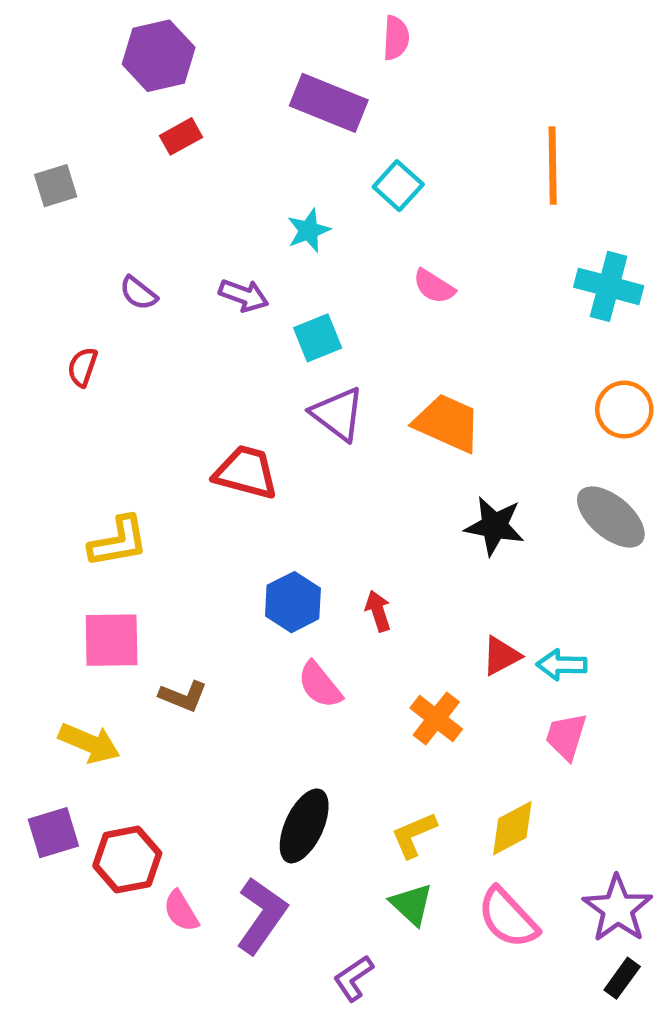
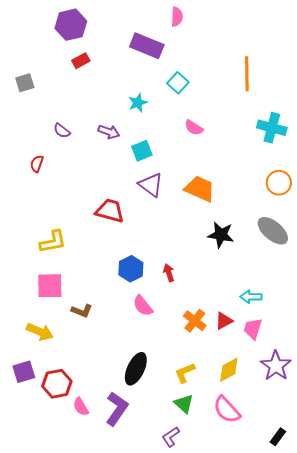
red triangle: (501, 656) -> (224, 321), moved
purple star: (618, 909) -> (276, 366), moved
purple L-shape: (353, 978) -> (171, 437), moved

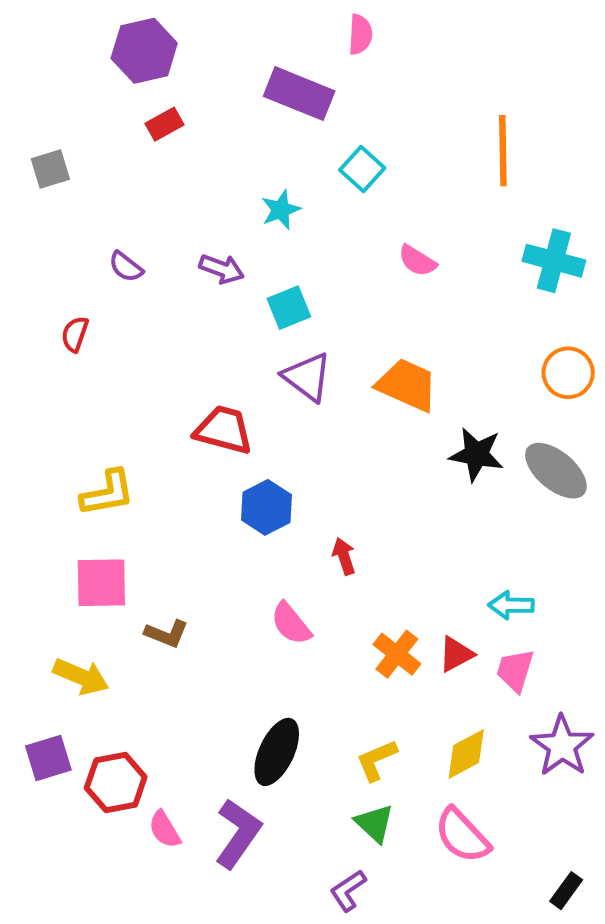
pink semicircle: (194, 128) -> (417, 261), moved
black star: (221, 235) -> (476, 454), moved
blue hexagon: (131, 269) -> (266, 507), moved

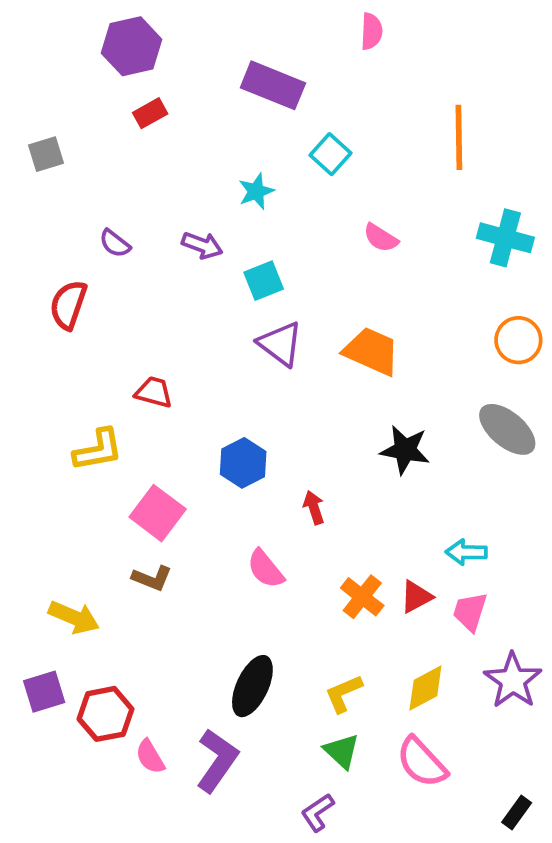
pink semicircle: (360, 34) -> (371, 31), moved
red semicircle: (75, 334) -> (68, 305), size x1.5
red trapezoid: (224, 430) -> (154, 392), moved, size x0.7
black star: (476, 454) -> (405, 450), moved
pink square: (101, 583) -> (158, 513), moved, turned 38

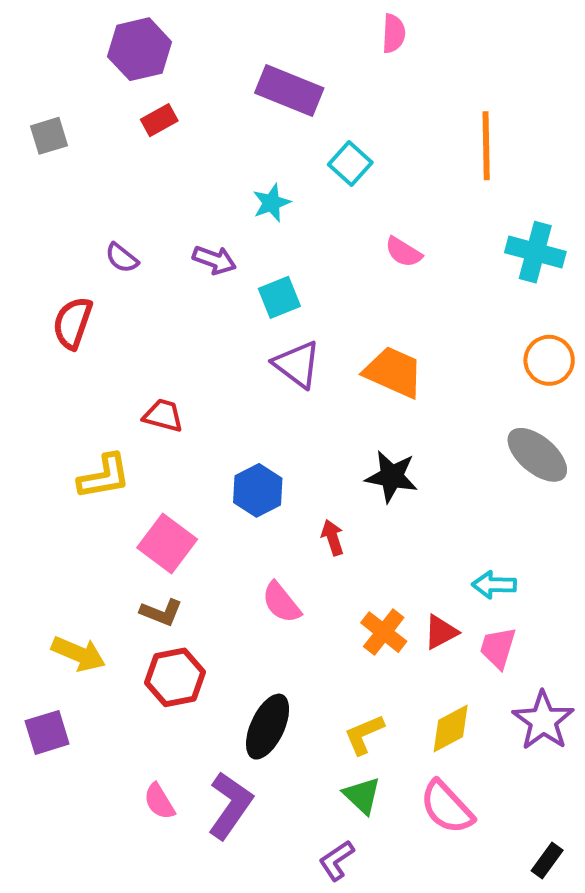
gray square: (46, 154) -> (49, 136), moved
black star: (405, 450) -> (392, 477), moved
red hexagon: (106, 714) -> (175, 677), moved

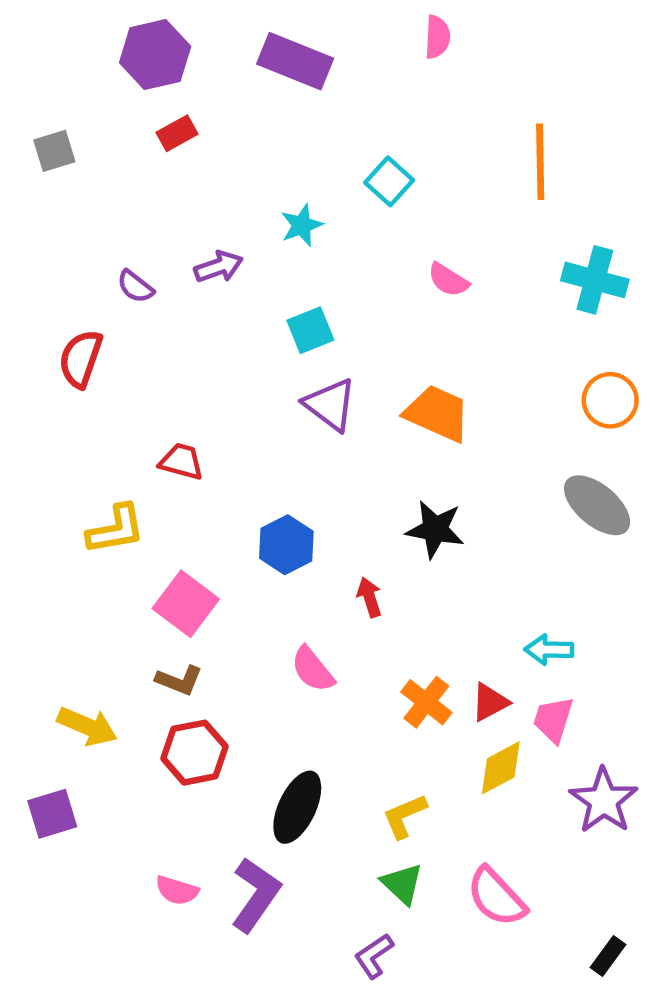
purple rectangle: (289, 91) -> (295, 61), moved
purple arrow: (214, 260) -> (219, 267), moved, turned -39
yellow diamond: (451, 729) -> (501, 768), moved
pink semicircle: (159, 801) -> (177, 890), turned -42

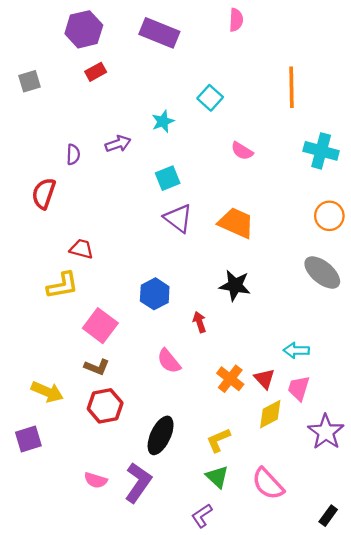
purple semicircle: (135, 286) -> (73, 154), turned -126
red trapezoid: (181, 462) -> (81, 249), moved
red triangle: (490, 702) -> (264, 379), turned -45

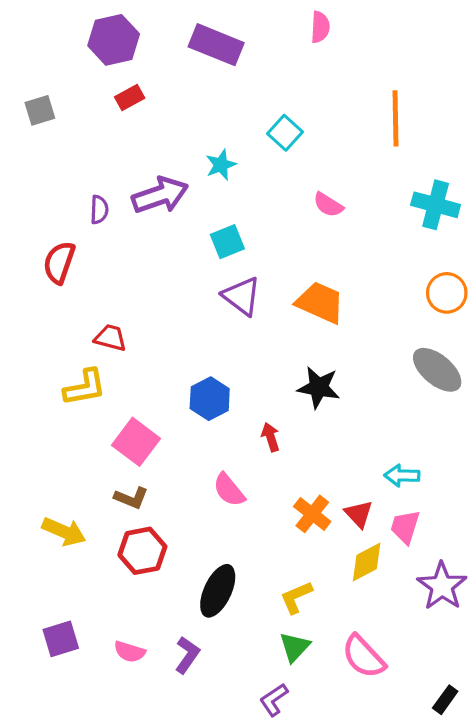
purple arrow: (118, 144) -> (160, 195), size x1.6
purple square: (28, 439) -> (61, 639), moved
green triangle: (217, 477) -> (295, 647), turned 30
purple L-shape: (138, 483) -> (187, 655), size x0.7

